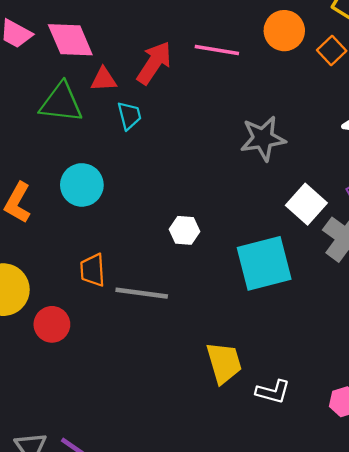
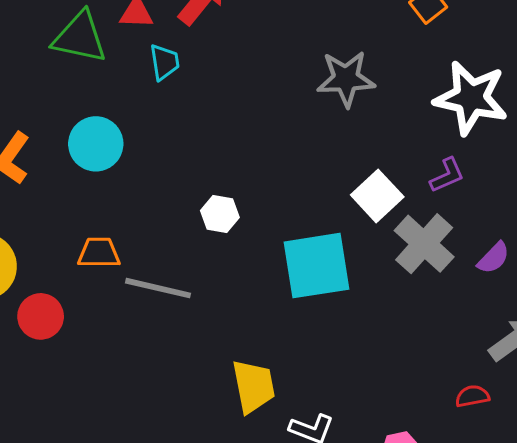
gray star: (263, 138) -> (346, 79), moved
orange trapezoid: (93, 270) -> (99, 253), turned 88

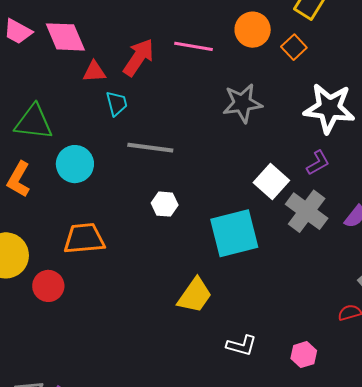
green triangle: (80, 37) -> (34, 122), moved
orange trapezoid: (99, 253) -> (84, 239), size x1.4
gray line: (158, 288) -> (150, 148), moved
yellow trapezoid: (253, 386) -> (195, 295), moved, turned 51

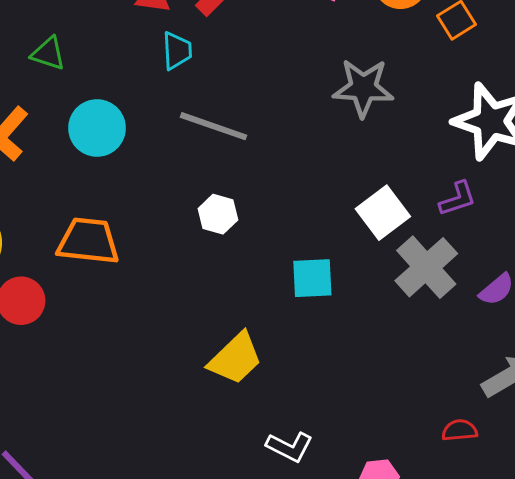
green triangle: (34, 122) -> (48, 54), size x0.6
cyan square: (234, 233) -> (312, 278), size x0.6

